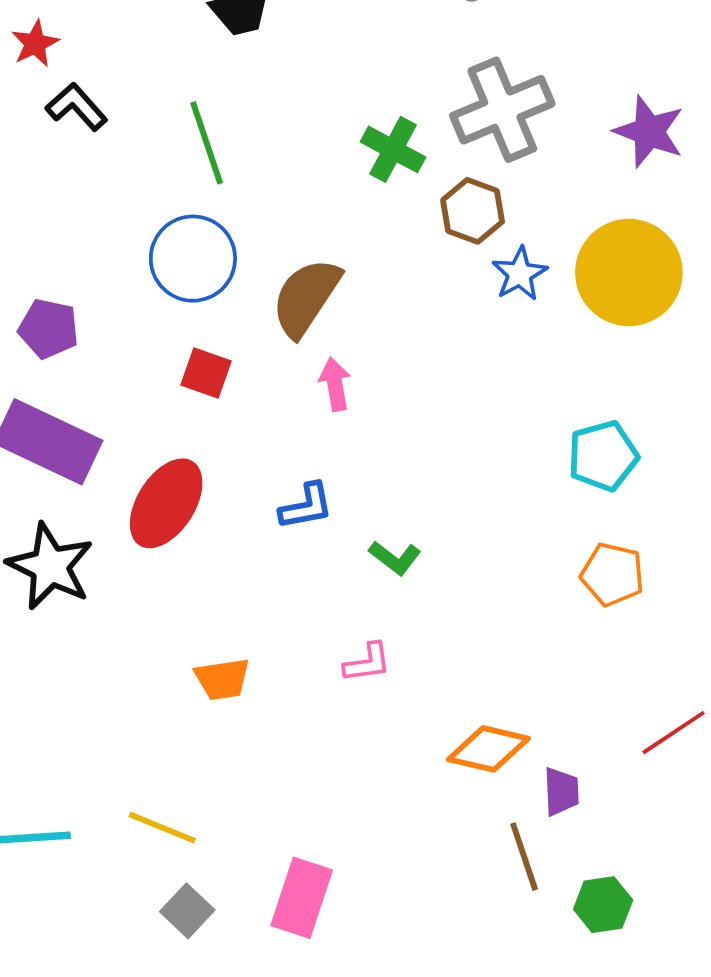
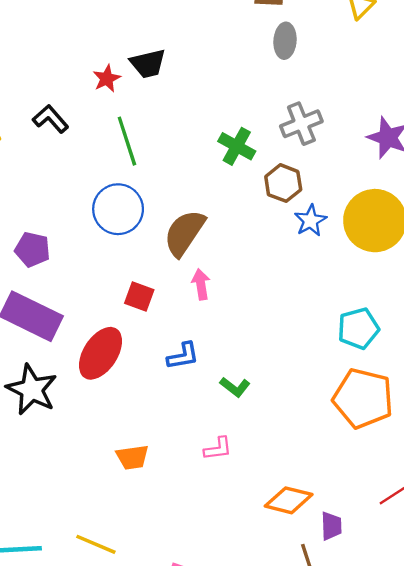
red star: (35, 44) -> (107, 79), moved
gray cross: (502, 110) -> (301, 124), size x0.7
red square: (206, 373) -> (139, 297), moved
orange pentagon: (612, 574) -> (363, 398), size x1.6

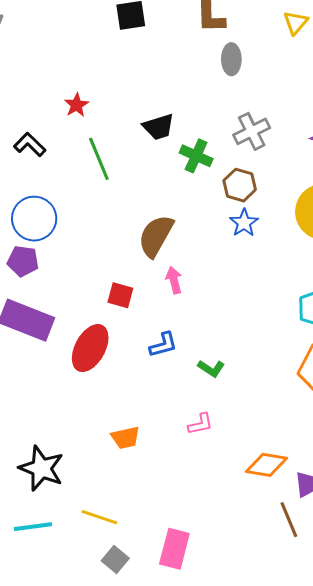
black trapezoid: (148, 64) -> (159, 127), moved
blue circle: (118, 209) -> (34, 219), moved
blue star: (310, 221) -> (244, 223), moved
black star: (32, 390) -> (41, 468), moved

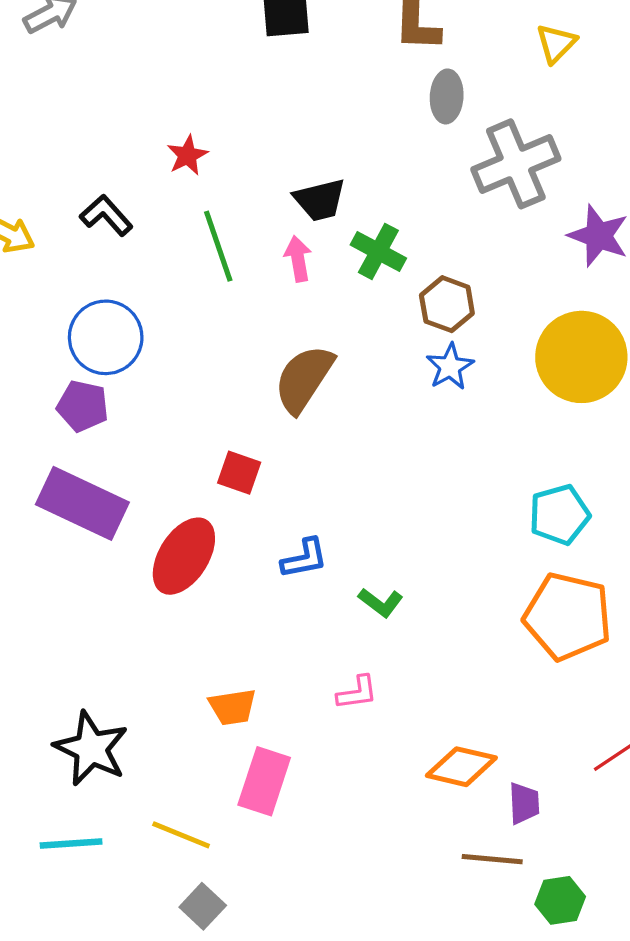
gray cross: (252, 131) -> (516, 164), moved, size x1.4
pink arrow: (174, 280) -> (298, 259), moved
brown line: (289, 520) -> (492, 859), turned -66
pink rectangle: (174, 549) -> (264, 781), moved

